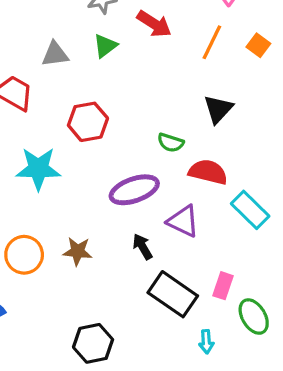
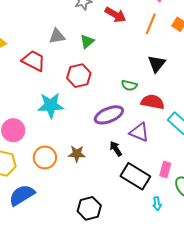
green triangle: (105, 46) -> (87, 41), moved

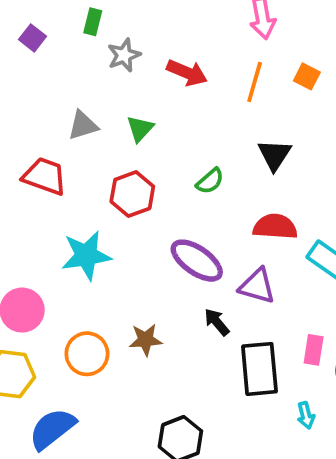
green semicircle: (129, 85) -> (210, 181), moved, turned -49
purple ellipse: (109, 115) -> (197, 261), turned 64
black rectangle: (135, 176) -> (259, 369), turned 60

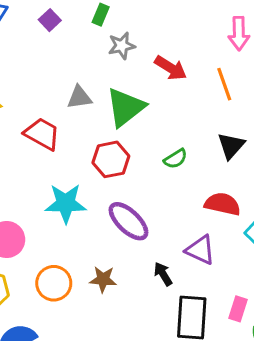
orange line: (255, 82) -> (224, 84), turned -44
green triangle: (140, 129) -> (125, 107), size x1.8
purple ellipse: (197, 261) -> (128, 221), moved

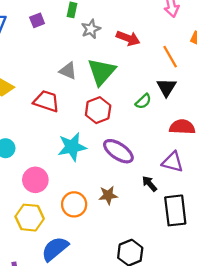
purple square: (50, 20) -> (37, 20), turned 32
orange line: (224, 84) -> (170, 57), moved
gray triangle: (79, 97) -> (68, 71), turned 42
black triangle: (231, 146) -> (166, 87), moved

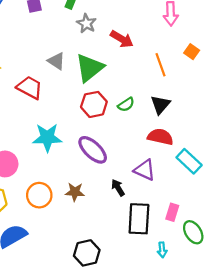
gray star: (91, 29) -> (86, 23), turned -30
black triangle: (166, 87) -> (160, 105), moved
red hexagon: (98, 110) -> (94, 104), moved

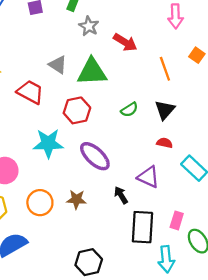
green triangle: (90, 68) -> (92, 72), turned 36
red hexagon: (94, 104) -> (77, 110), moved
red semicircle: (160, 137) -> (165, 143), size x0.6
cyan arrow: (162, 250) -> (166, 259), size x1.6

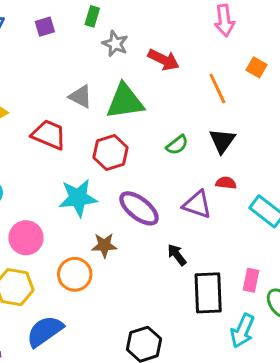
purple triangle: (148, 177) -> (197, 205), moved
brown star: (76, 199) -> (104, 245), moved
cyan arrow: (166, 259) -> (242, 331), turned 35

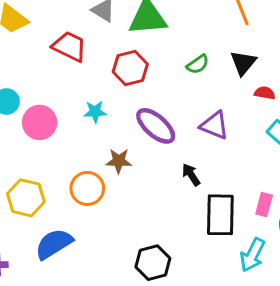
red semicircle: (226, 183) -> (265, 93), moved
cyan star: (78, 198) -> (95, 112), size x0.6
pink circle: (26, 238) -> (40, 122), moved

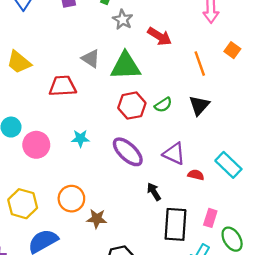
red trapezoid: (69, 47) -> (63, 86), turned -32
red hexagon: (130, 68) -> (132, 106), moved
red semicircle: (265, 93) -> (196, 175), moved
brown star: (119, 161) -> (97, 219), moved

